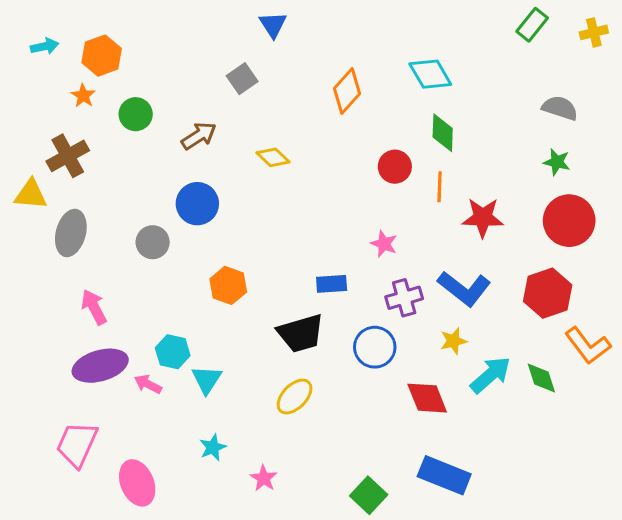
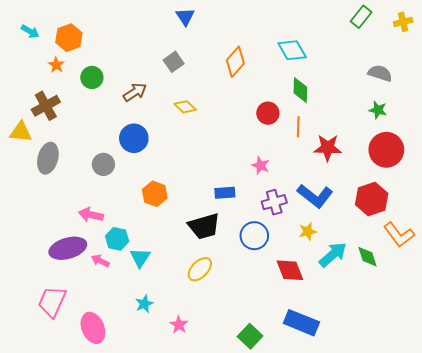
cyan arrow: (45, 46) -> (30, 31), turned 42
gray square: (242, 79) -> (174, 62), moved
pink arrow: (94, 307) -> (91, 215), moved, turned -50

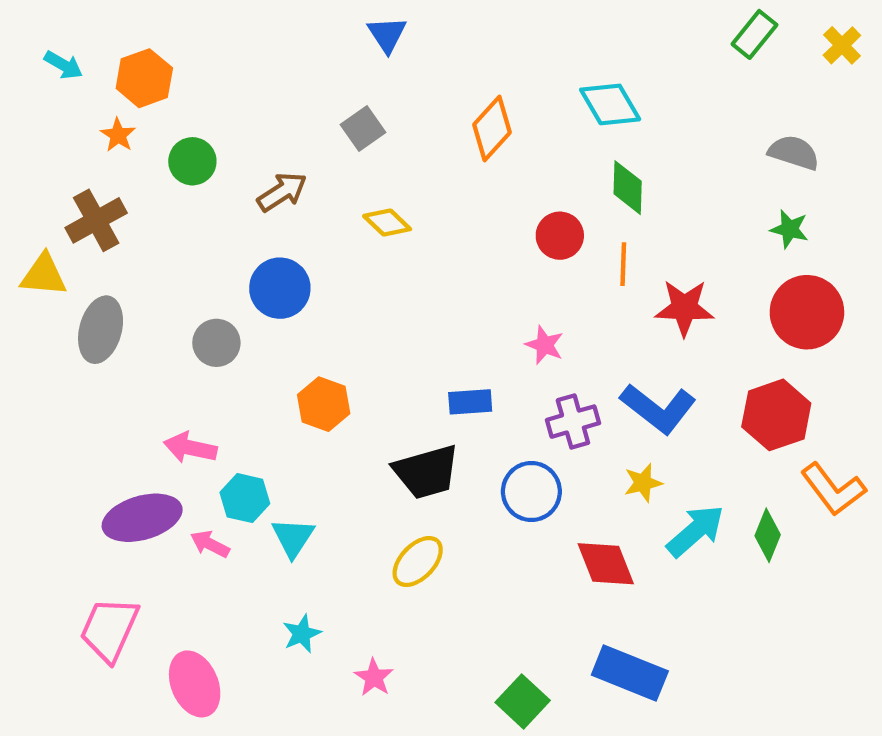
yellow cross: (403, 22) -> (842, 45), turned -30
green diamond: (367, 257) -> (768, 535), turned 40

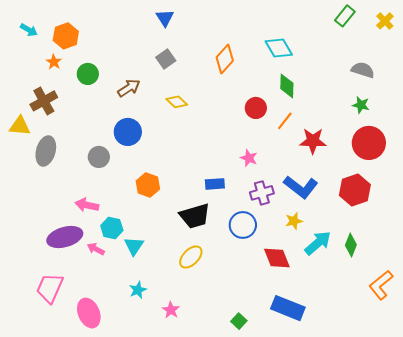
blue triangle: (387, 34) -> (165, 18), moved
orange line: (623, 264) -> (285, 121), turned 36
orange L-shape: (833, 489) -> (381, 285), moved, turned 88
green square: (523, 701) -> (239, 321), size x0.7

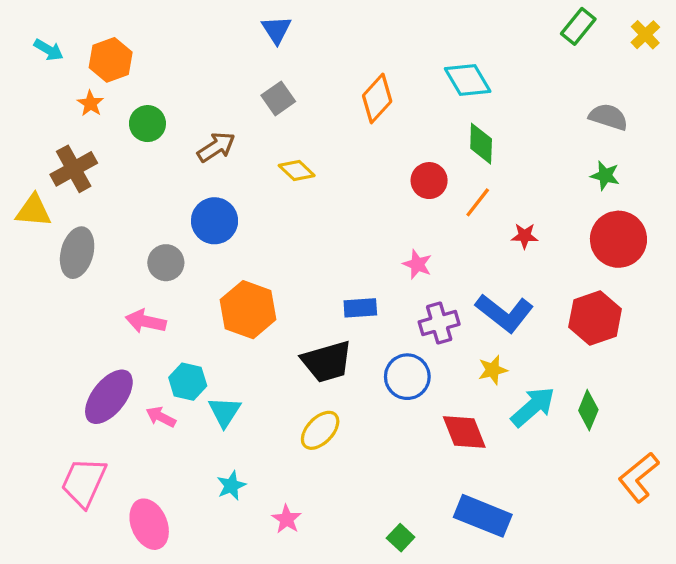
red star: (313, 141) -> (525, 236), size x0.6
orange hexagon: (148, 185) -> (248, 310), size x1.4
pink arrow: (87, 205) -> (146, 321), moved
purple ellipse: (65, 237) -> (109, 397), turned -36

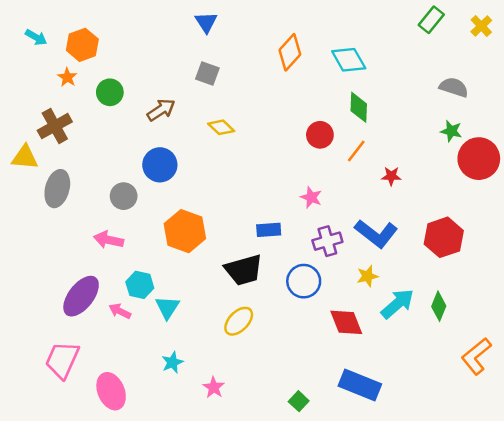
gray square: (278, 98) -> (207, 74), turned -35
orange diamond: (377, 98) -> (290, 52), moved
red circle: (618, 239) -> (479, 159), moved

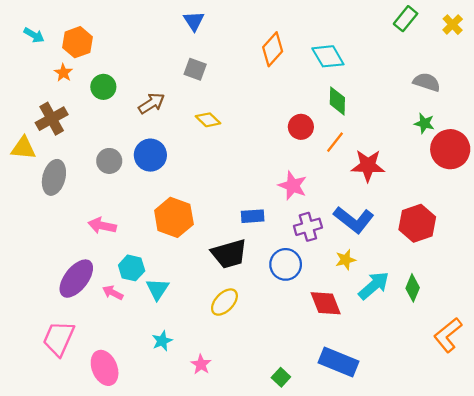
red star: (391, 176) -> (368, 166), size x1.8
gray circle: (124, 196) -> (109, 161), moved
pink star: (311, 197) -> (293, 186), size x1.4

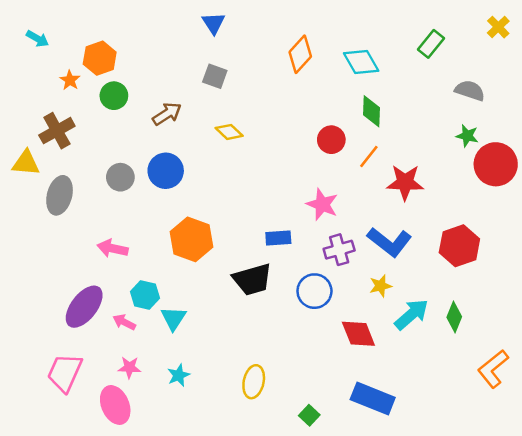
green rectangle: (406, 19) -> (431, 44), moved
orange hexagon: (77, 42) -> (100, 58), moved
yellow ellipse: (224, 302) -> (254, 382), moved, turned -32
pink star: (201, 364) -> (129, 367), moved, turned -30

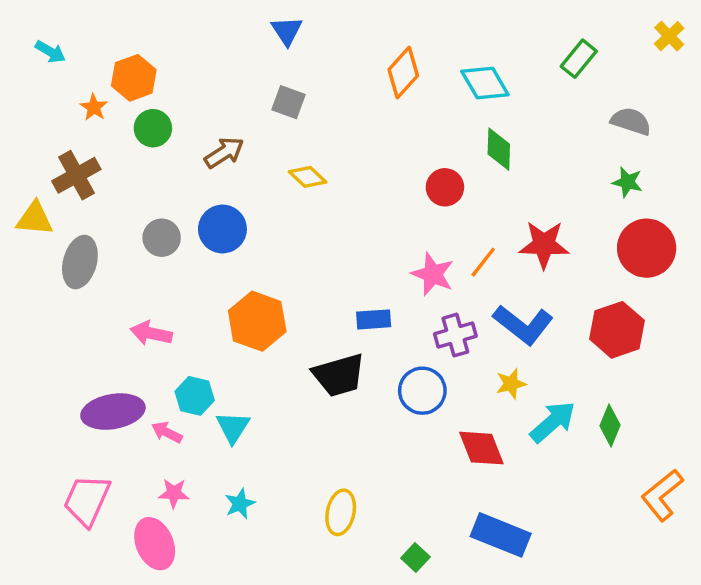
orange line: (369, 156) -> (483, 262), moved
red circle: (496, 164) -> (647, 248), moved
purple ellipse: (84, 307) -> (113, 412), turned 42

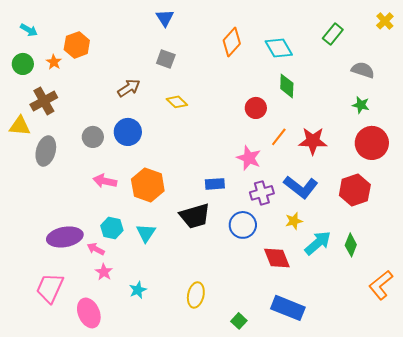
green circle: (153, 128) -> (23, 64), moved
orange line: (483, 262) -> (279, 137), moved
pink arrow: (151, 333) -> (105, 181), moved
cyan triangle: (233, 427) -> (146, 233), moved
pink star: (174, 493) -> (104, 272), moved, turned 30

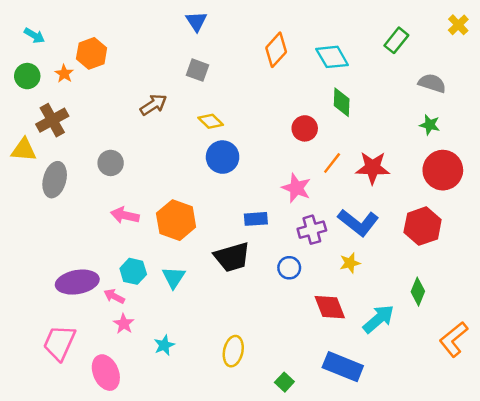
blue circle: (128, 132) -> (223, 157), moved
blue circle: (243, 225) -> (289, 268), size x0.7
cyan arrow: (318, 243) -> (379, 319), moved

